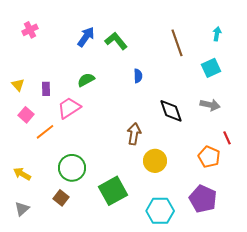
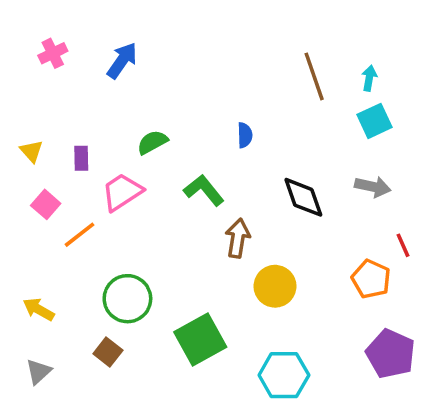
cyan arrow: (217, 34) -> (369, 78), moved
blue arrow: (86, 37) -> (122, 60), moved
green L-shape: (116, 41) -> (204, 190), moved
purple pentagon: (203, 199) -> (391, 354), moved

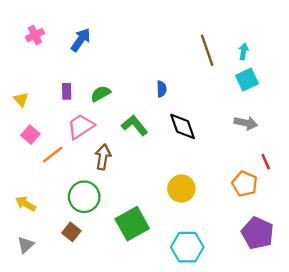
purple rectangle: (81, 158) -> (67, 91), moved
black diamond: (303, 197) -> (183, 126), moved
brown arrow: (238, 238) -> (103, 157), moved

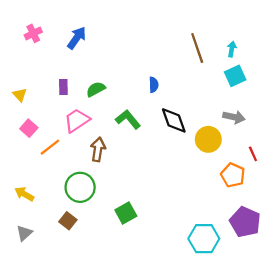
yellow circle: (181, 189) -> (208, 139), moved
green square: (132, 224) -> (126, 213), size x0.7
cyan hexagon: (187, 247) -> (204, 239), moved

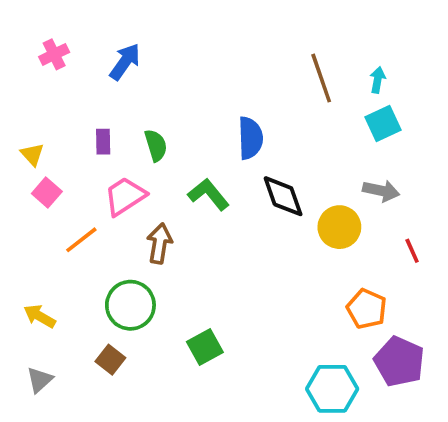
blue semicircle: (154, 85) -> (250, 138), size x1.6
green semicircle: (96, 89) -> (156, 145), turned 102
pink square: (29, 128) -> (47, 193), moved
orange pentagon: (233, 175) -> (367, 309), moved

